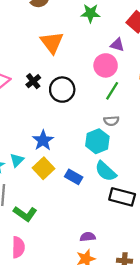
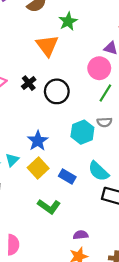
green star: (90, 13) -> (68, 21), moved, turned -30
cyan hexagon: (97, 141) -> (82, 132), moved
green L-shape: (25, 214) -> (49, 206), moved

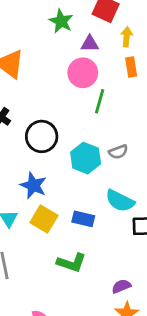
green star: (68, 21) -> (61, 21), moved
black circle: (57, 91) -> (42, 136), moved
gray semicircle: (104, 122) -> (118, 152), moved

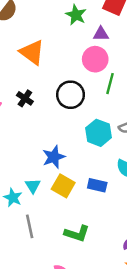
black circle: (42, 136) -> (70, 95), moved
blue star: (33, 185) -> (54, 157), turned 30
green L-shape: (71, 263) -> (77, 233), moved

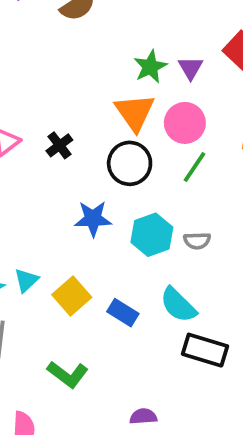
green star: (76, 15) -> (150, 67), moved
purple triangle: (101, 34) -> (191, 68), moved, turned 42
orange triangle: (32, 52) -> (135, 112), moved
blue star: (54, 157) -> (93, 219), moved

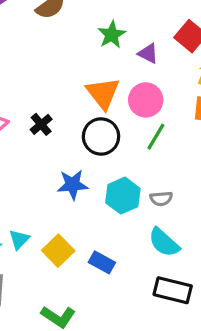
green star: (150, 67) -> (112, 35), moved
purple triangle: (191, 68) -> (148, 54), turned -30
cyan semicircle: (178, 305) -> (164, 242), moved

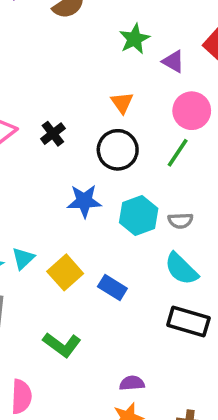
orange triangle: (103, 93) -> (122, 103), size x0.6
pink circle: (146, 100) -> (192, 111), moved

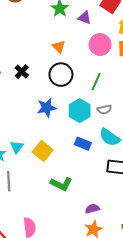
green line: (178, 153) -> (96, 82), moved
blue rectangle: (112, 287) -> (83, 144), moved
green L-shape: (62, 345) -> (61, 184), moved

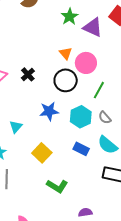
purple triangle: (84, 18) -> (93, 27), size x1.5
pink circle: (100, 45) -> (86, 63), moved
gray semicircle: (104, 110) -> (105, 118), turned 56
cyan triangle: (17, 147) -> (16, 127), moved

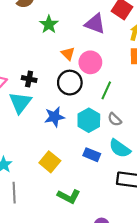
green star: (70, 17) -> (49, 24), moved
black cross: (28, 74) -> (29, 79), turned -32
cyan triangle: (16, 127) -> (20, 103), moved, size x1.6

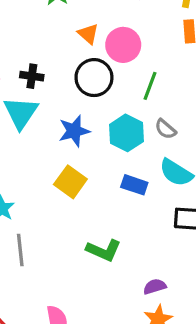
yellow square: (50, 162) -> (70, 182), moved

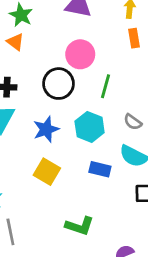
orange triangle: (88, 34) -> (15, 42), moved
gray semicircle: (165, 129) -> (133, 122), moved

